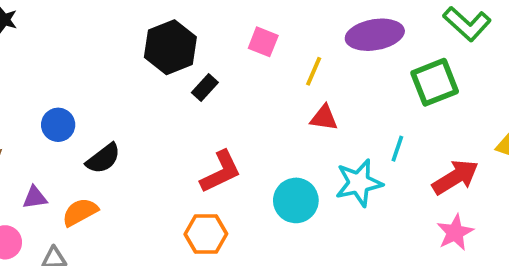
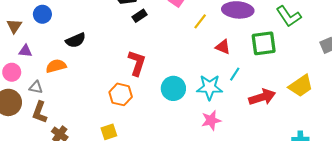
red triangle: (324, 118) -> (223, 47), moved
blue circle: (58, 125) -> (42, 14), moved
red L-shape: (221, 172) -> (137, 63), turned -60
purple triangle: (35, 198) -> (25, 51), moved
pink star: (455, 232) -> (211, 120), moved

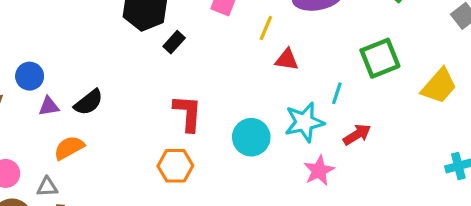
green square: (264, 43) -> (380, 58), moved
red triangle: (223, 47) -> (287, 60), moved
purple triangle: (25, 51) -> (49, 106), moved
red arrow: (262, 97) -> (357, 134), moved, size x0.7

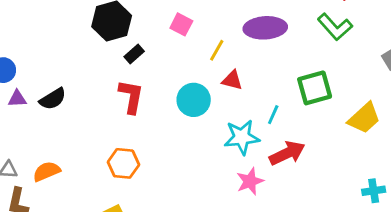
red L-shape: (188, 113) -> (131, 97), moved
red arrow: (357, 134) -> (287, 153), size x1.4
cyan circle: (251, 137) -> (194, 100), moved
orange semicircle: (69, 148) -> (47, 171), moved

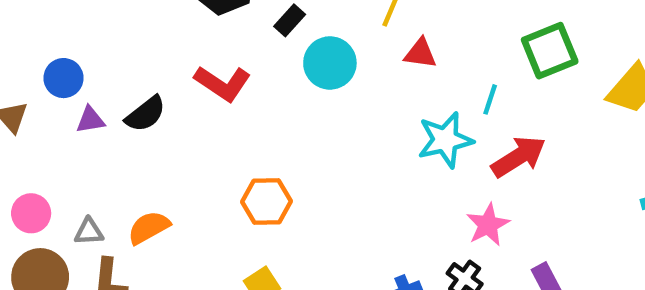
black rectangle: (134, 54) -> (290, 20), moved
red L-shape: (131, 97) -> (223, 83), moved, turned 120
cyan circle: (194, 100) -> (330, 63), moved
pink star: (250, 181) -> (488, 225), moved

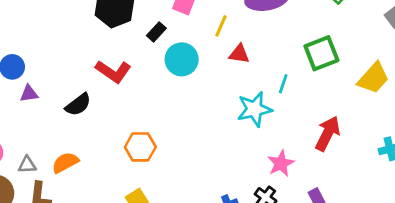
black semicircle: (146, 114) -> (78, 105), moved
red arrow: (519, 157) -> (328, 133), moved, turned -32

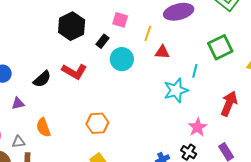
purple triangle: (29, 94) -> (18, 103), moved
black semicircle: (78, 105) -> (42, 79), moved
orange semicircle: (65, 163) -> (43, 127), moved, turned -78

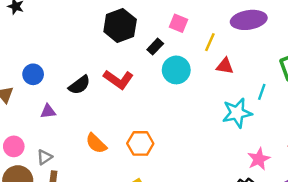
orange semicircle: (43, 127) -> (96, 143), moved, turned -30
gray triangle: (18, 142) -> (45, 157), turned -32

